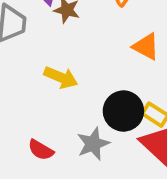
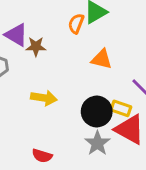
gray star: (93, 144) -> (97, 143), moved

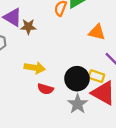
orange triangle: (102, 59) -> (97, 32), moved
red semicircle: (42, 156) -> (45, 89), moved

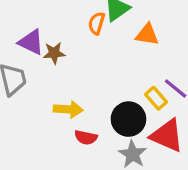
orange triangle: (97, 32) -> (147, 35), moved
yellow rectangle: (96, 76) -> (156, 98), moved, turned 35

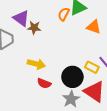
yellow rectangle: (156, 98) -> (92, 67), turned -32

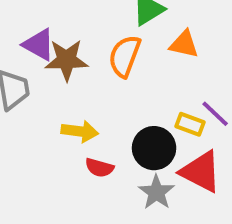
orange semicircle: (64, 14) -> (125, 56), moved, size x1.5
brown star: (34, 28) -> (67, 60), size x1.5

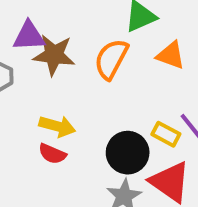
purple triangle: (39, 45) -> (29, 36), turned -40
red semicircle: (99, 168) -> (52, 154), moved

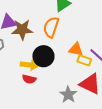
orange triangle: (171, 55) -> (76, 49), moved
black circle: (128, 153) -> (43, 56), moved

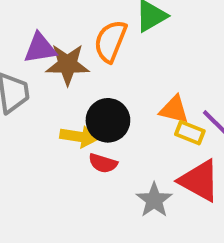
orange semicircle: (51, 27) -> (110, 41), moved
red semicircle: (29, 79) -> (103, 163), moved

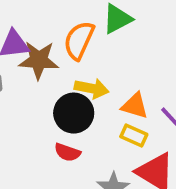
yellow rectangle: (190, 133) -> (134, 135), moved
yellow arrow: (79, 137) -> (92, 88), moved

